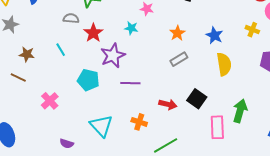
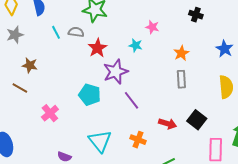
blue star: (214, 35) -> (225, 49), moved
cyan line: (61, 50) -> (56, 32), moved
gray rectangle: (179, 59) -> (181, 79), turned -66
purple line: (130, 83) -> (131, 100), turned 48

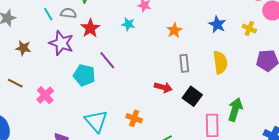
purple star: (116, 72) -> (61, 43), moved, turned -30
gray rectangle: (181, 79) -> (184, 63), moved
brown line: (20, 88) -> (15, 83), moved
purple line: (131, 100) -> (107, 60), moved
red arrow: (168, 124) -> (163, 87), moved

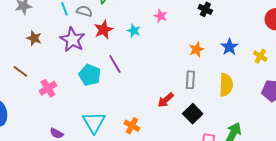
cyan star: (128, 24) -> (134, 31), moved
orange star: (174, 30) -> (197, 49), moved
red arrow: (163, 87) -> (166, 100), turned 114

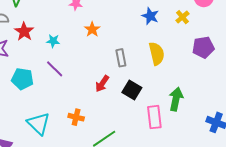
cyan star: (134, 31) -> (53, 41), moved
orange star: (197, 49) -> (92, 29), moved
yellow cross: (260, 56) -> (182, 17), turned 32
purple line: (115, 64) -> (55, 69), moved

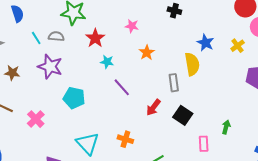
red star: (24, 32) -> (95, 38), moved
yellow semicircle: (157, 54) -> (192, 64), moved
purple line: (55, 69) -> (122, 87), moved
green arrow: (176, 99) -> (226, 127), size x0.6
pink rectangle: (154, 117) -> (204, 144), size x0.7

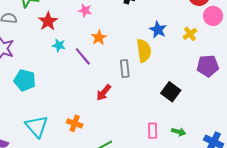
purple line: (122, 87) -> (83, 56), moved
black square: (183, 115) -> (171, 92), moved
green arrow: (226, 127) -> (179, 132), moved, turned 88

